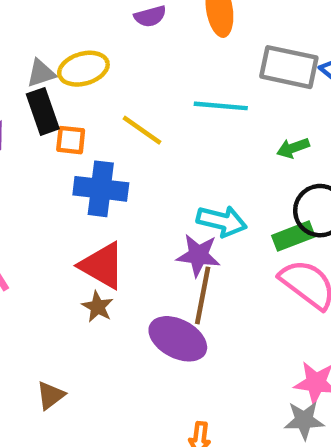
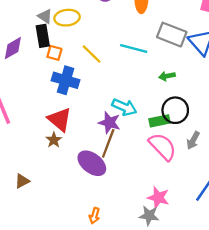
gray triangle: (41, 73) -> (45, 16), turned 42

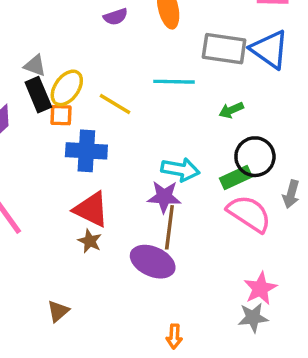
yellow ellipse: (67, 18) -> (67, 88), moved, turned -35
pink star: (158, 198) -> (260, 288), turned -30

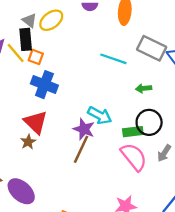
yellow ellipse: (67, 88) -> (51, 20), moved
yellow line: (115, 104) -> (16, 53), moved
purple ellipse: (153, 262) -> (21, 191), moved

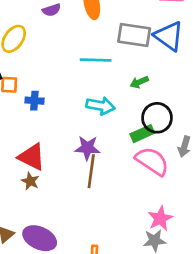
blue cross: (44, 85) -> (34, 101), moved, size x0.6
cyan arrow: (100, 115) -> (100, 106), moved

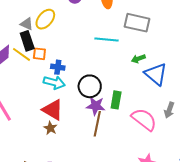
blue triangle: (169, 36) -> (156, 74), moved
cyan arrow: (100, 106) -> (54, 83), moved
black circle: (157, 118) -> (90, 86), moved
green rectangle: (142, 134) -> (116, 100), moved, turned -60

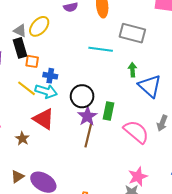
yellow line: (21, 54) -> (27, 88), moved
green arrow: (138, 59) -> (132, 70), turned 104
purple star: (96, 106) -> (87, 116), turned 30
brown star: (50, 128) -> (22, 139), moved

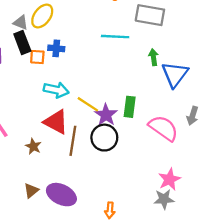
blue cross: (50, 76) -> (56, 48), moved
blue triangle: (150, 86) -> (175, 74), turned 30
yellow line: (27, 88) -> (88, 104), moved
black circle: (82, 96) -> (104, 138), moved
brown line: (88, 135) -> (73, 141), moved

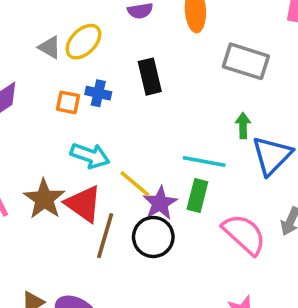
cyan line: (115, 37) -> (204, 162), moved
black rectangle: (22, 43) -> (150, 77), moved
brown star: (33, 146) -> (44, 199), moved, size x1.6

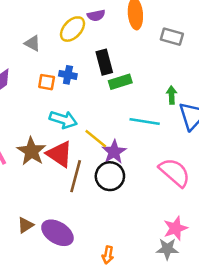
yellow ellipse: (83, 42) -> (72, 29), moved
gray rectangle: (246, 61) -> (172, 37), moved, size x0.7
green rectangle: (197, 196) -> (120, 82), moved, turned 60

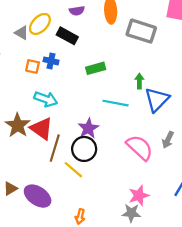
yellow ellipse: (72, 29) -> (40, 24), moved
gray rectangle: (172, 37) -> (141, 31), size x1.5
black rectangle: (104, 62) -> (67, 36), moved, turned -48
yellow line: (96, 139) -> (73, 170), moved

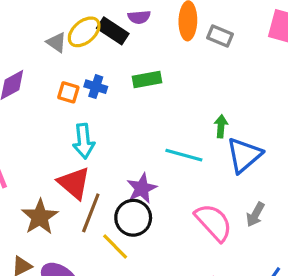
gray rectangle: (141, 31) -> (220, 36), moved, size x0.6
black rectangle: (67, 36) -> (113, 31), moved
green rectangle: (96, 68) -> (147, 79), moved
cyan arrow: (46, 99) -> (84, 141), turned 60
brown star: (18, 125) -> (40, 217), moved

